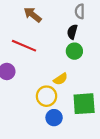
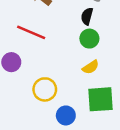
yellow semicircle: (60, 79) -> (91, 67), moved
yellow circle: (47, 96) -> (45, 89), moved

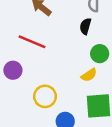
green circle: (89, 39) -> (100, 54), moved

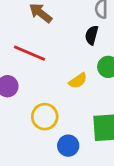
yellow semicircle: (89, 75) -> (78, 81), moved

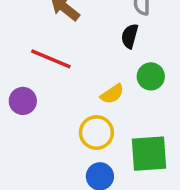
yellow circle: (45, 117) -> (96, 133), moved

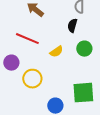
yellow semicircle: (112, 94) -> (56, 52), moved
yellow circle: (96, 133) -> (32, 79), moved

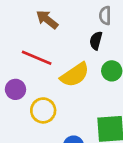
yellow semicircle: (56, 52) -> (75, 75), size x1.6

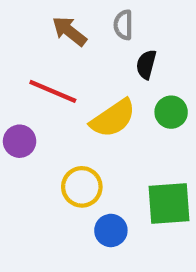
gray semicircle: (105, 16) -> (123, 25), moved
yellow circle: (43, 110) -> (82, 187), moved

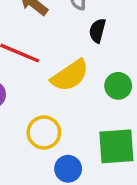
green circle: (171, 112) -> (118, 86), moved

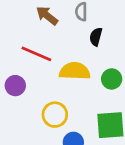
yellow semicircle: (70, 75) -> (75, 71), turned -144

